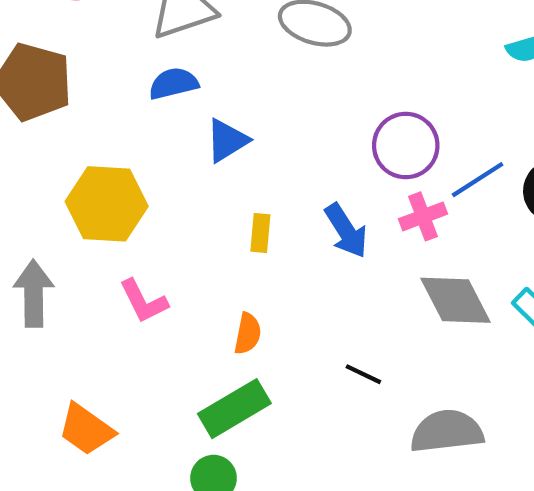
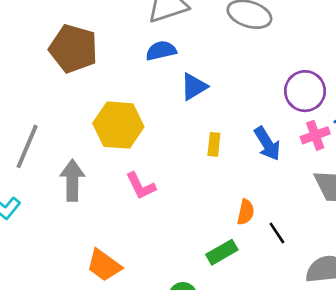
orange semicircle: (248, 334) -> (246, 212), moved
black line: (363, 374) -> (277, 233), turned 30
green rectangle: (234, 409) -> (222, 252), moved, size x0.7

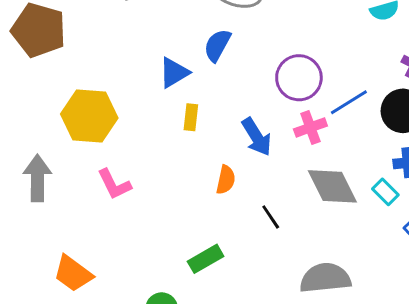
blue semicircle: (161, 51) -> (217, 45), moved, turned -48
yellow rectangle: (214, 144) -> (191, 117), moved
orange semicircle: (246, 212) -> (226, 180), moved
black line: (277, 233) -> (271, 217), moved

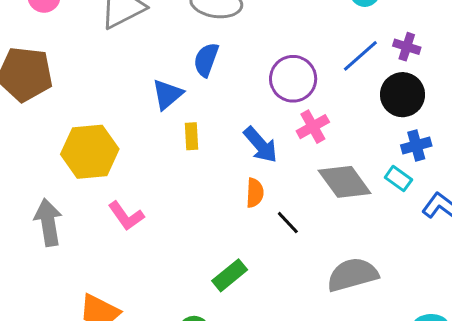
blue line: (349, 102) -> (360, 56), moved
orange semicircle: (226, 180) -> (255, 193), moved

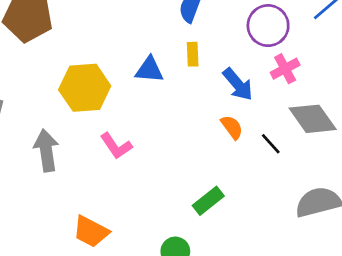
blue triangle: (167, 94) -> (149, 70), moved, turned 44
yellow rectangle: (192, 136) -> (193, 54), moved
orange semicircle: (255, 193) -> (232, 127), turned -40
black line: (288, 223) -> (271, 144), moved

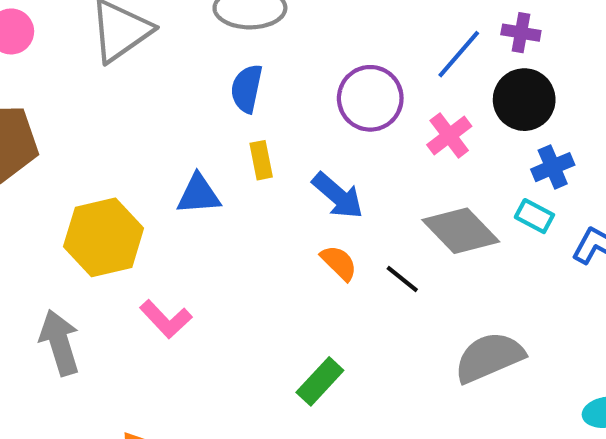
pink cross: (285, 69) -> (449, 136), moved

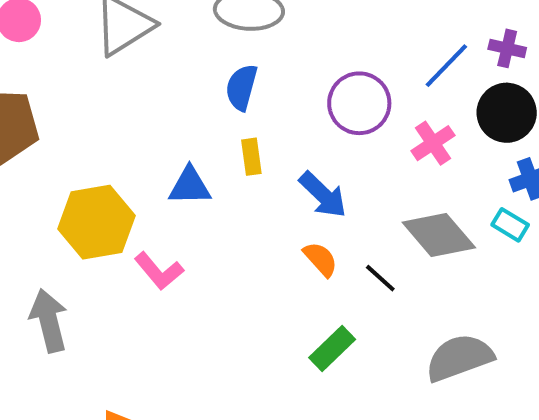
pink L-shape: (166, 319) -> (159, 271), moved
green rectangle: (320, 381) -> (332, 349), moved

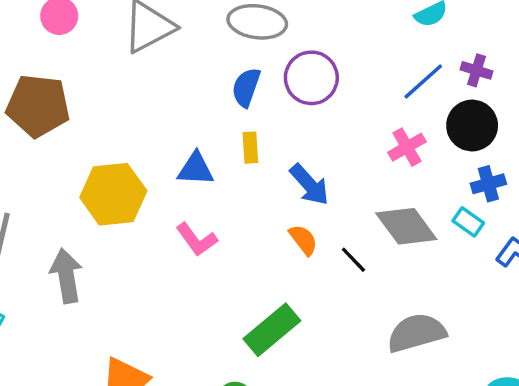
purple circle: (359, 103) -> (311, 78), moved
pink L-shape: (159, 271) -> (197, 240), moved
green rectangle: (332, 349) -> (272, 330), moved, size x1.4

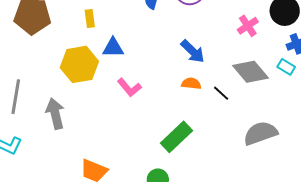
yellow rectangle: (250, 148) -> (90, 18), moved
blue triangle: (196, 169) -> (113, 48), moved
orange semicircle: (303, 240) -> (191, 84), turned -42

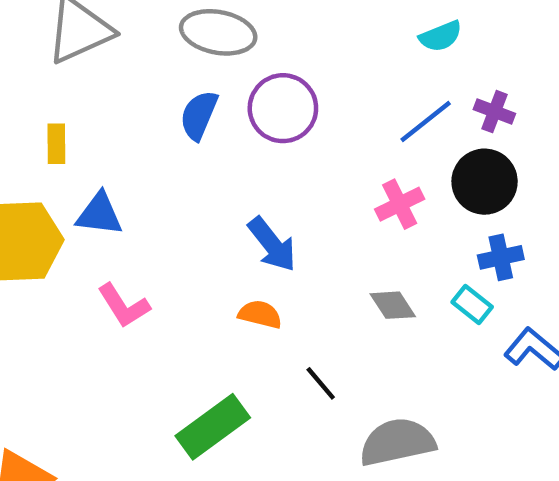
gray diamond: (250, 72) -> (393, 305), size x0.6
black line: (221, 93) -> (321, 383), moved

